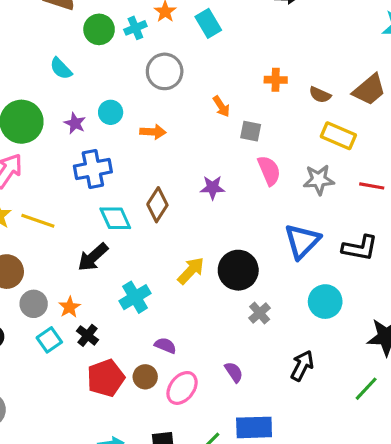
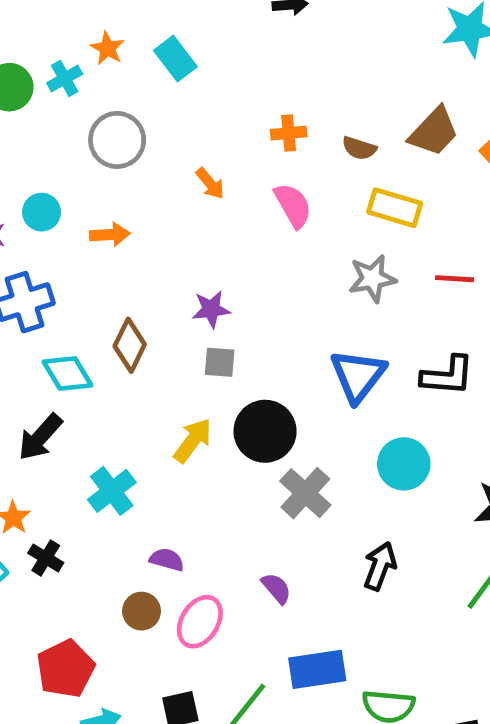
gray square: (251, 131) -> (220, 362), moved
pink semicircle: (269, 171) -> (293, 206), moved
gray cross: (260, 313) -> (305, 493), size x1.5
red pentagon: (106, 378) -> (66, 669), moved

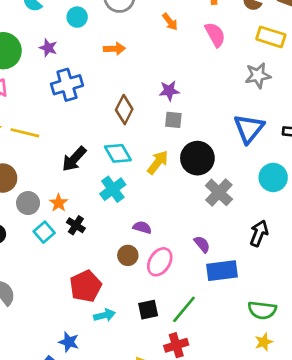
cyan circle: (42, 212) -> (77, 17), moved
cyan diamond: (68, 374) -> (118, 153), moved
blue rectangle: (317, 669) -> (222, 271), moved

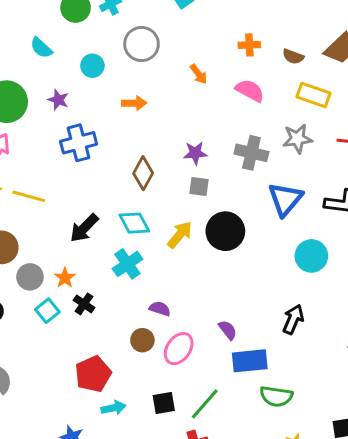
pink semicircle: (215, 35) -> (250, 91), turned -35
gray cross: (219, 192) -> (251, 153), moved, turned -32
green semicircle: (262, 310) -> (276, 396), moved

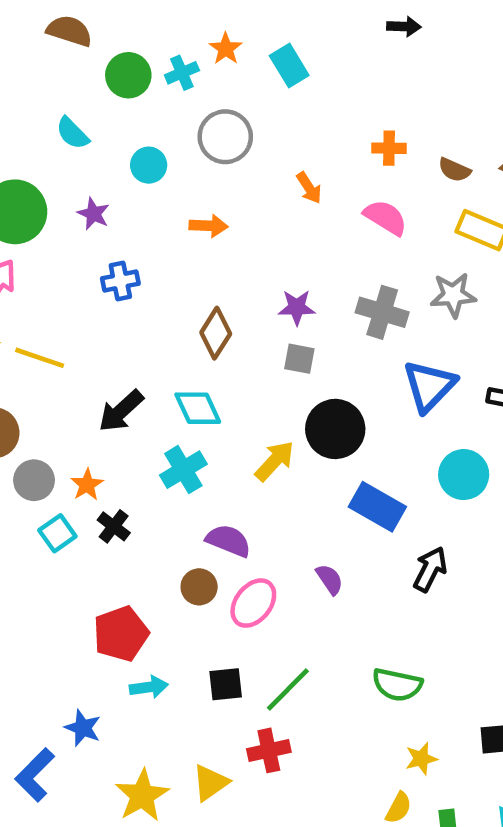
blue cross: (79, 143) -> (120, 281), size x0.7
yellow arrow: (180, 235) -> (275, 461), moved
purple semicircle: (160, 309) -> (228, 541), size x1.4
blue rectangle: (250, 361) -> (377, 507), moved, turned 32

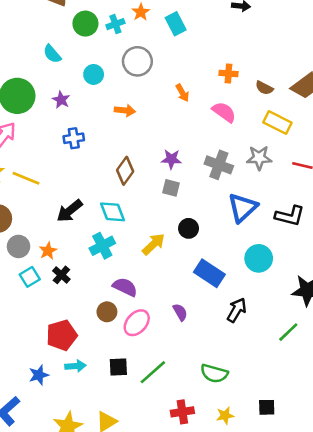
black circle: (335, 429) -> (189, 228), size x0.6
blue star: (83, 728) -> (39, 375), moved, turned 30
red cross: (269, 750) -> (182, 412), moved

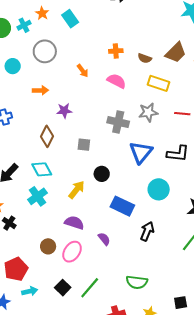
purple star: (171, 159) -> (64, 111), moved
purple semicircle: (125, 287) -> (74, 223), moved
black square: (118, 367) -> (63, 288), turned -35

